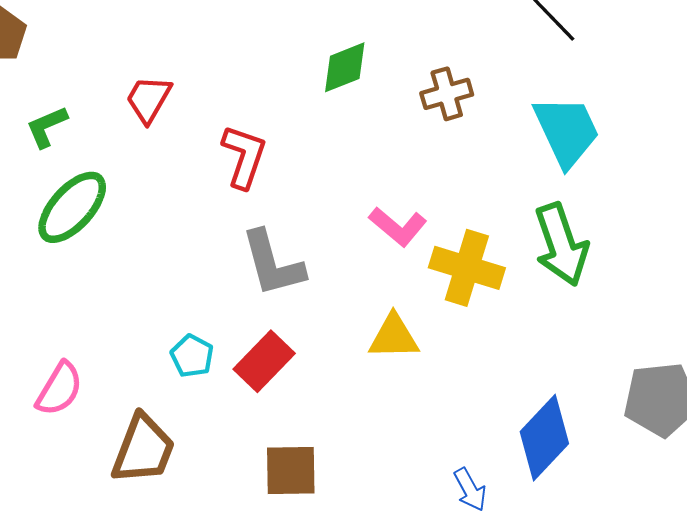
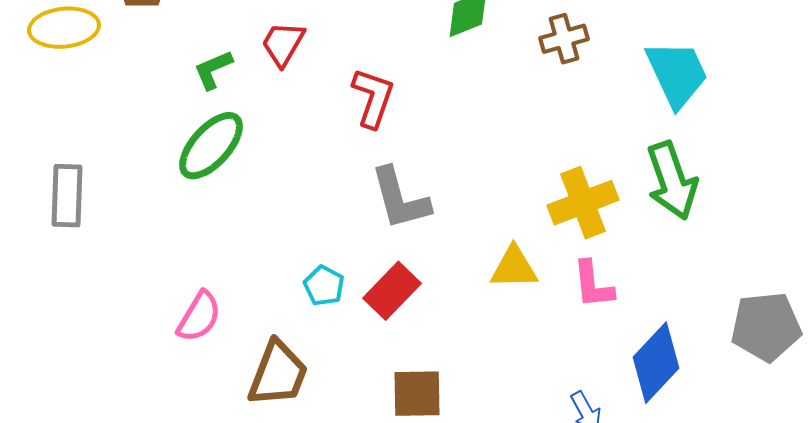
green L-shape: (47, 127) -> (213, 70), moved
pink L-shape: (398, 226) -> (593, 285), moved, turned 44
yellow cross: (467, 268) -> (583, 203), turned -38

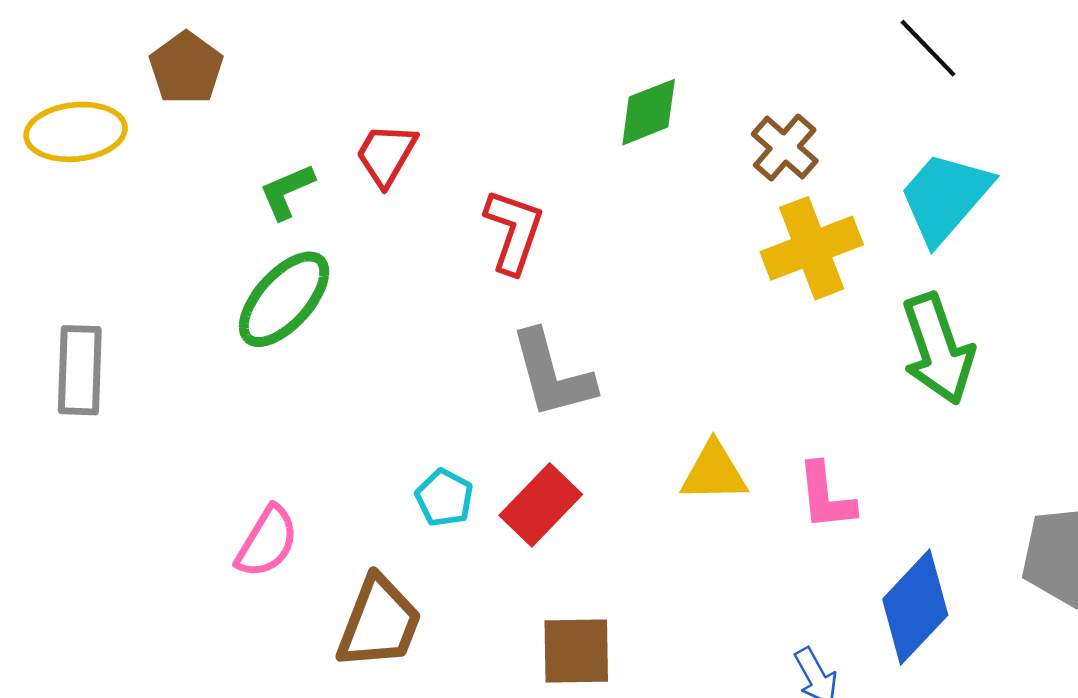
brown cross: (564, 39) -> (785, 148), turned -33
cyan trapezoid: (677, 74) -> (945, 197), turned -114
yellow cross: (583, 203) -> (812, 248), moved

